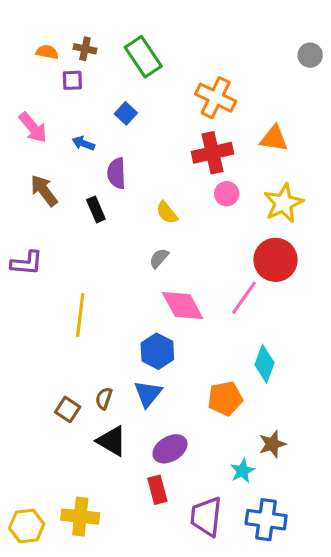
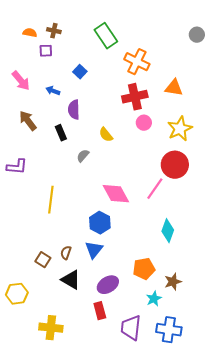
green rectangle: (143, 57) -> (106, 36), moved
gray semicircle: (159, 258) -> (83, 156), moved
orange pentagon: (225, 398) -> (144, 269), moved
yellow hexagon: (27, 526) -> (17, 294), moved

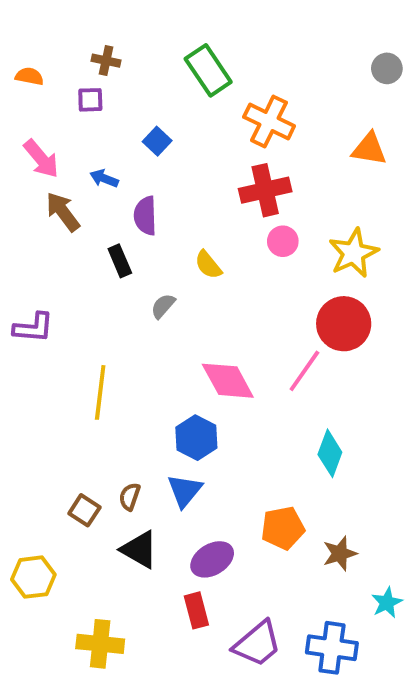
orange semicircle: (30, 33) -> (29, 76), moved
orange triangle: (174, 88) -> (369, 149), moved
brown arrow: (28, 121) -> (63, 212), moved
cyan star: (154, 299) -> (387, 603), moved
purple trapezoid: (131, 328) -> (257, 644), turned -136

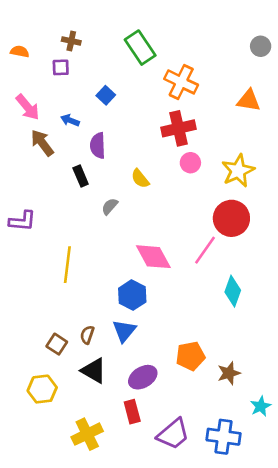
cyan diamond: (330, 453) -> (233, 291), moved
yellow hexagon: (33, 577) -> (42, 389), moved
yellow cross: (100, 644) -> (87, 434), moved, turned -32

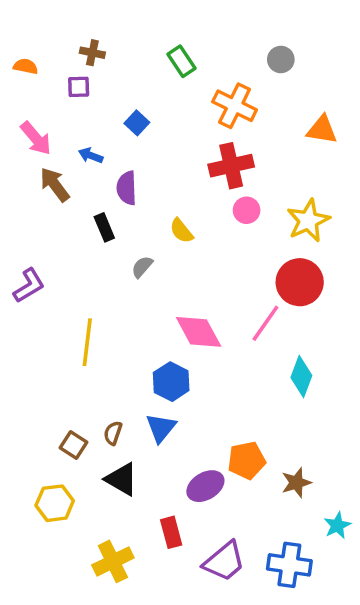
gray circle: (261, 46) -> (281, 59), moved
green rectangle: (140, 48) -> (181, 61), size x0.7
purple L-shape: (22, 221) -> (29, 286), turned -36
purple ellipse: (143, 377) -> (205, 486), moved

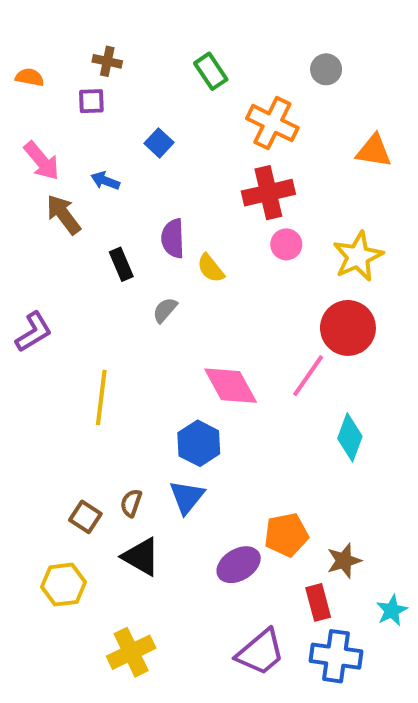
purple semicircle: (127, 188) -> (173, 238), moved
red rectangle: (171, 532) -> (318, 602), moved

